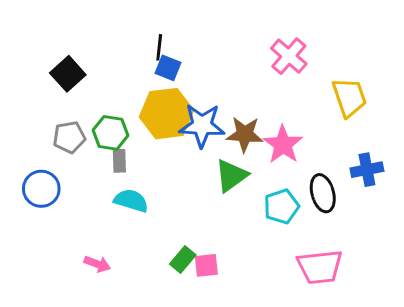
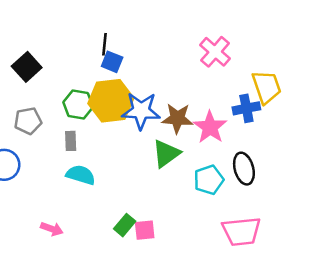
green hexagon: (111, 133) -> (78, 105), moved
blue cross: (367, 170) -> (246, 108), moved

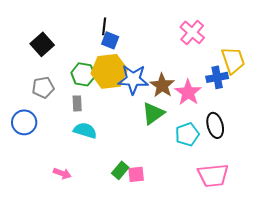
brown star: (177, 118) -> (162, 85), turned 30

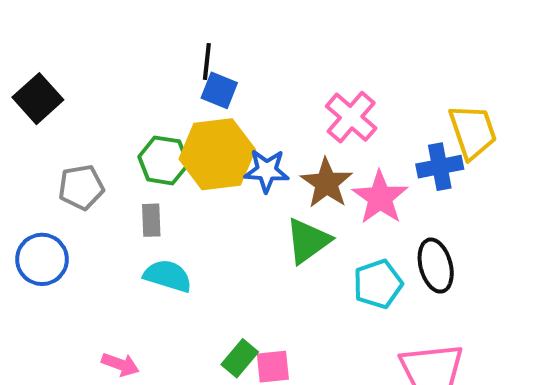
pink cross: (192, 32) -> (351, 117), moved
black square: (42, 44) -> (38, 99), moved
blue star: (133, 79) -> (267, 171), size x0.7

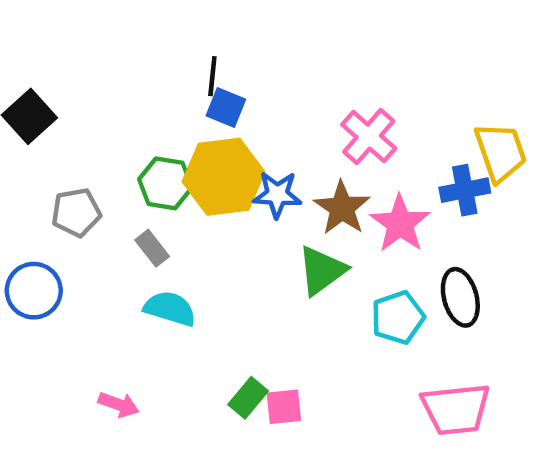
gray rectangle: (151, 220) -> (152, 248), turned -36

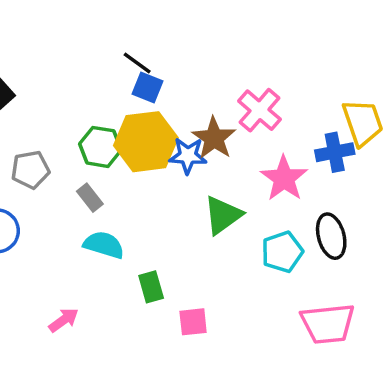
black line: (212, 76) -> (137, 63), turned -60
brown star: (342, 208) -> (214, 138), moved
green rectangle: (248, 398) -> (151, 287), moved, turned -56
pink arrow: (119, 405) -> (64, 320), turned -56

